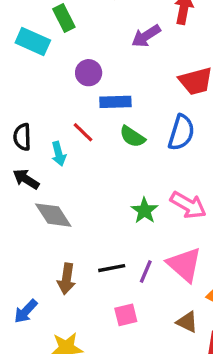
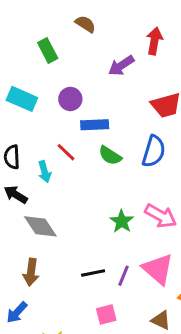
cyan rectangle: (33, 42) -> (22, 99), moved
brown arrow: (66, 279) -> (31, 272), moved

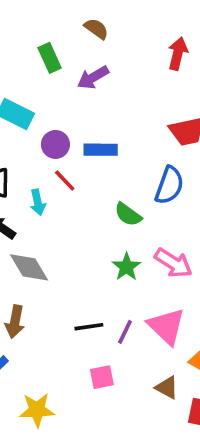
purple arrow: (121, 66) -> (93, 77), moved
purple circle: (70, 99) -> (55, 144), moved
green semicircle: (110, 156) -> (128, 215), moved

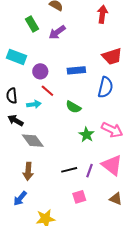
blue rectangle: (101, 150) -> (76, 70), moved
cyan arrow: (38, 202) -> (34, 104), turned -80
green semicircle: (128, 215) -> (73, 107), moved

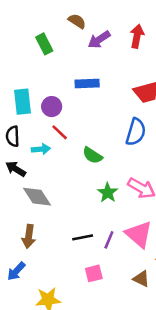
purple arrow: (57, 32) -> (99, 40), moved
cyan rectangle: (17, 57) -> (22, 102), moved, turned 60
blue rectangle: (76, 70) -> (87, 84), moved

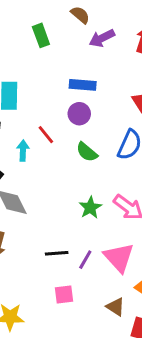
purple circle: (52, 107) -> (79, 114), moved
cyan arrow: (41, 149) -> (23, 151), turned -90
green semicircle: (92, 155) -> (87, 152), moved

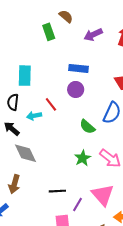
brown semicircle: (80, 15) -> (66, 16), moved
cyan arrow: (23, 151) -> (34, 116), turned -104
green semicircle: (87, 152) -> (87, 127), moved
purple line: (85, 260) -> (77, 204), moved

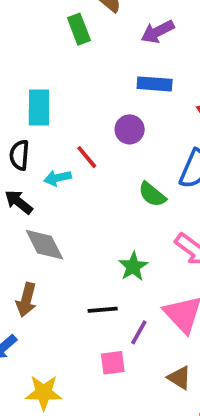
blue rectangle: (79, 68) -> (155, 84), moved
green star: (83, 158) -> (133, 266), moved

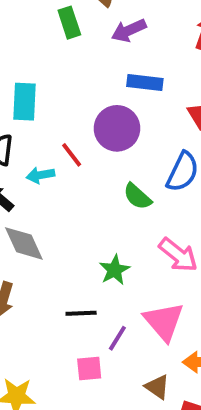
purple arrow: (158, 32) -> (129, 30), moved
purple circle: (130, 129) -> (117, 128), size x1.5

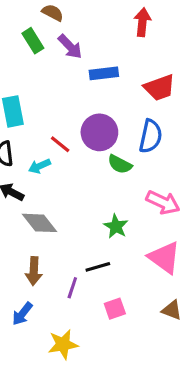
purple arrow: (129, 30) -> (70, 47), moved, turned -96
purple circle: (117, 128) -> (99, 132), moved
purple line: (117, 338) -> (72, 288), moved

